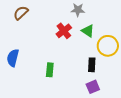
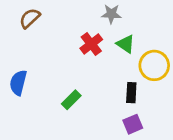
green rectangle: (50, 70) -> (71, 100), turned 40

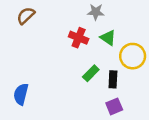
red cross: (91, 44) -> (79, 38), turned -30
blue semicircle: (18, 83) -> (21, 94), moved
green rectangle: (71, 100) -> (91, 73), moved

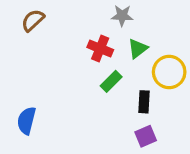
green triangle: (108, 38) -> (138, 49), turned 49
green rectangle: (91, 73) -> (111, 81), moved

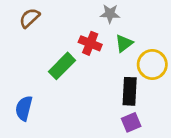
green rectangle: (111, 81) -> (62, 66), moved, size x1.4
black rectangle: (144, 102) -> (130, 91), size x1.4

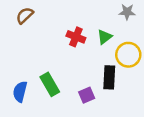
gray star: (110, 14) -> (127, 12), moved
green rectangle: (62, 66) -> (50, 84), moved, turned -75
purple square: (131, 122) -> (87, 95), moved

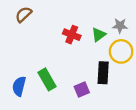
gray star: (127, 12) -> (120, 26), moved

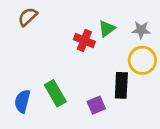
green triangle: (99, 35) -> (107, 29), moved

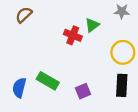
gray star: (141, 30) -> (122, 11), moved
black rectangle: (121, 85) -> (122, 85), moved
green rectangle: (55, 93) -> (48, 81), turned -30

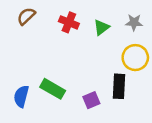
gray star: (122, 11) -> (134, 22), moved
red cross: (73, 35) -> (69, 22), moved
black rectangle: (122, 85) -> (119, 86), moved

